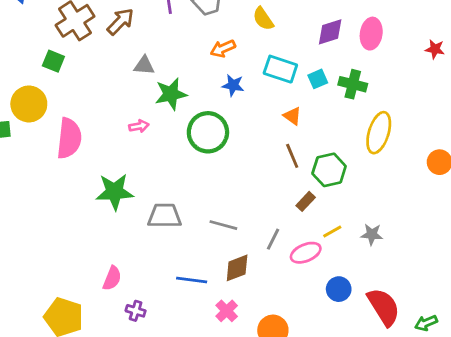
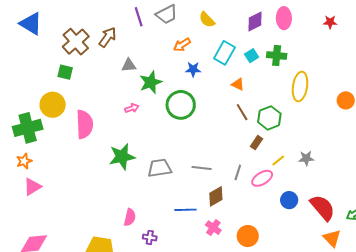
cyan rectangle: (280, 69) -> (224, 53), turned -70

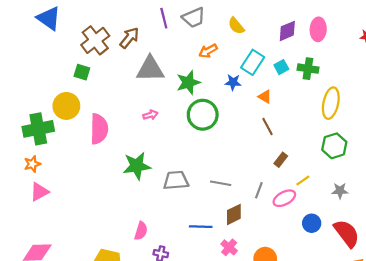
gray triangle: (129, 65) -> (150, 69), size x1.8
blue star: (193, 69) -> (233, 82), moved
green star: (151, 82) -> (188, 82), moved
green hexagon: (269, 118) -> (334, 146), moved
gray star: (306, 158) -> (340, 191), moved

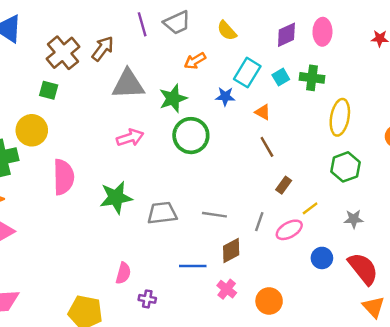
pink arrow: (150, 115) -> (130, 138), size x1.5
pink semicircle: (99, 129) -> (64, 177), moved

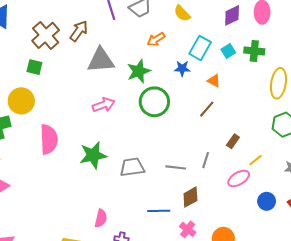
brown line: (267, 147) -> (207, 109), moved, turned 72
gray line: (259, 222) -> (206, 160), moved

